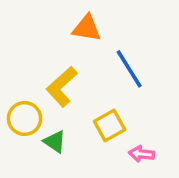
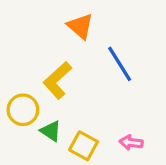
orange triangle: (87, 28) -> (80, 26), turned 32
yellow square: (110, 126) -> (84, 146), moved, turned -32

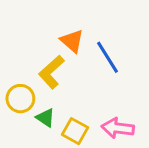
orange triangle: (80, 26) -> (72, 41), moved
pink arrow: (131, 143) -> (118, 128), size x1.5

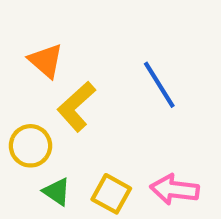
orange triangle: (72, 41) -> (46, 61), moved
green triangle: (45, 118) -> (57, 192), moved

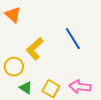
orange triangle: (46, 61) -> (13, 15), moved

